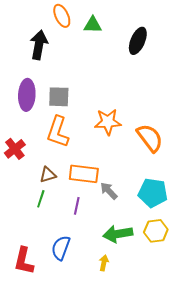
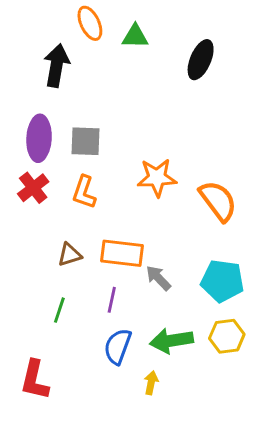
orange L-shape: (58, 132) -> (84, 192), size x0.7
red cross: (15, 149) -> (33, 188), moved
green line: (41, 199) -> (59, 310), moved
blue semicircle: (61, 248) -> (118, 346), moved

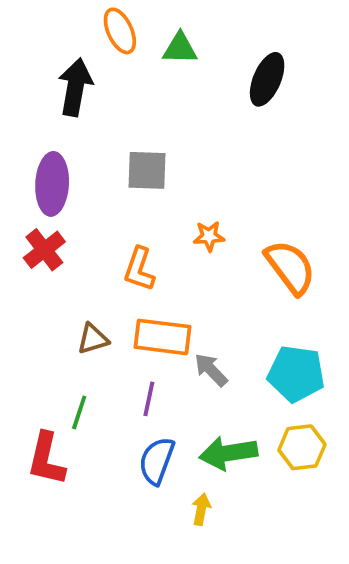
gray square: (86, 141) -> (147, 170), moved
orange star: (157, 178) -> (209, 236), size x0.6
orange L-shape: (84, 192) -> (139, 269), moved
red L-shape: (35, 380) -> (46, 459), moved

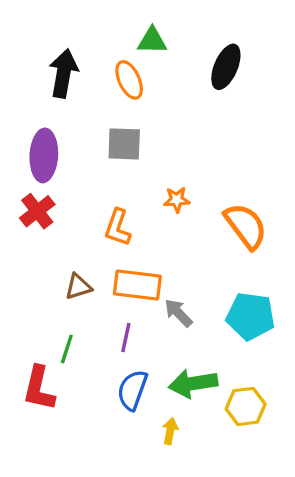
orange ellipse: (120, 31) -> (129, 80), moved
yellow hexagon: (302, 447) -> (246, 406), moved

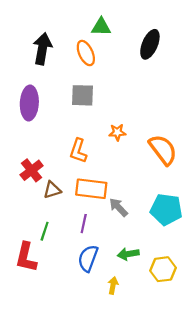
red cross: (37, 211) -> (32, 170), moved
green arrow: (193, 383) -> (128, 254), size x0.7

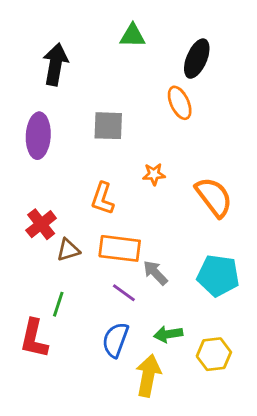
orange ellipse: (86, 53) -> (180, 103), moved
purple line: (84, 224) -> (124, 293), moved, turned -66
yellow arrow: (113, 286) -> (148, 376), size x1.8

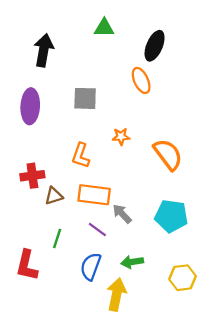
red cross: (41, 224) -> (32, 176), turned 30
green line: (58, 304) -> (57, 238), moved
yellow hexagon: (214, 354) -> (183, 278), moved

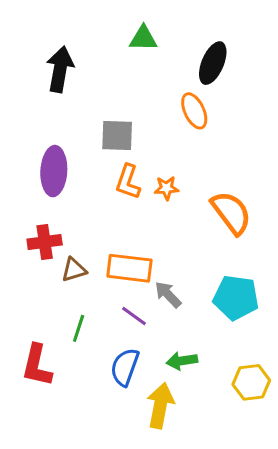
purple ellipse: (30, 106) -> (54, 171), moved
orange L-shape: (81, 156) -> (128, 182), moved

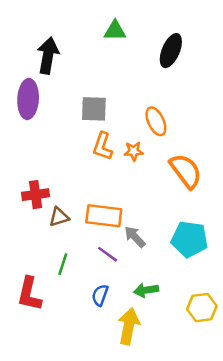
orange ellipse: (194, 111) -> (156, 121), moved
purple ellipse: (54, 171) -> (28, 99), moved
blue semicircle: (125, 367) -> (100, 295), size x0.7

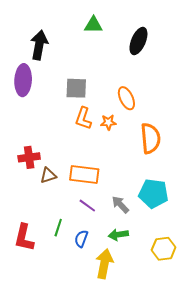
orange semicircle: (186, 171) -> (150, 138), turned 32
gray arrow: (135, 237) -> (120, 205), moved
green line: (63, 264) -> (58, 228), moved

